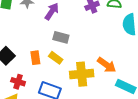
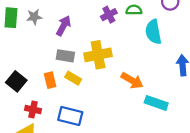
gray rectangle: (61, 37) -> (65, 56), moved
yellow cross: (82, 74) -> (98, 55), moved

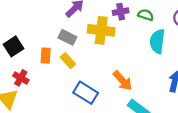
yellow cross: (98, 55) -> (101, 30), moved
blue rectangle: (70, 116) -> (86, 93), moved

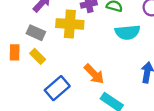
cyan semicircle: (157, 41) -> (128, 32), turned -100
blue rectangle: (86, 93) -> (57, 88), turned -70

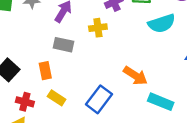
yellow cross: (70, 24) -> (98, 28), size x0.6
yellow rectangle: (38, 56) -> (57, 98), moved

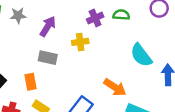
cyan semicircle: (162, 23) -> (141, 55), moved, turned 70

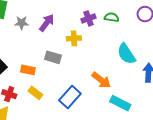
gray star: (18, 15) -> (22, 23), moved
gray rectangle: (48, 58) -> (53, 57), moved
orange rectangle: (30, 82) -> (28, 70), turned -72

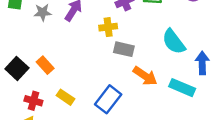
gray rectangle: (53, 57) -> (124, 49), moved
orange rectangle: (28, 70) -> (45, 65), moved, turned 40
cyan rectangle: (120, 103) -> (182, 88), moved

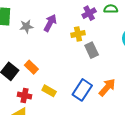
gray rectangle: (124, 49) -> (92, 50), turned 56
orange arrow: (145, 76) -> (107, 87), moved, turned -78

